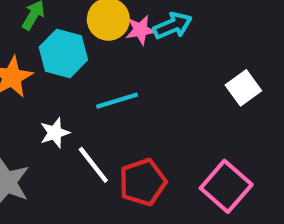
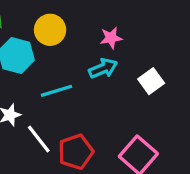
cyan arrow: (173, 26) -> (103, 68), moved
pink star: (140, 30) -> (111, 38), moved

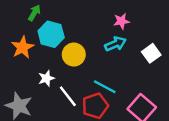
yellow circle: (50, 30) -> (74, 55), moved
cyan line: (56, 91) -> (105, 87), moved, turned 45

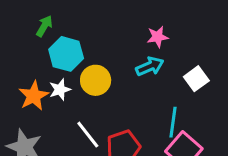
orange star: (22, 47) -> (34, 96), moved
white star: (46, 78) -> (60, 90), moved
cyan line: (105, 87) -> (173, 122), moved, turned 70

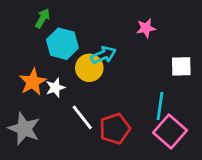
cyan arrow: (150, 66) -> (103, 55), moved
white square: (196, 79) -> (181, 66), turned 35
white star: (60, 90) -> (55, 88), moved

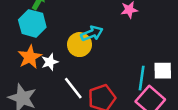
cyan hexagon: (62, 44) -> (32, 23), moved
white square: (181, 66) -> (163, 71), moved

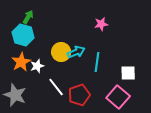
cyan arrow: (92, 33) -> (76, 52), moved
cyan line: (142, 78) -> (97, 62), moved

